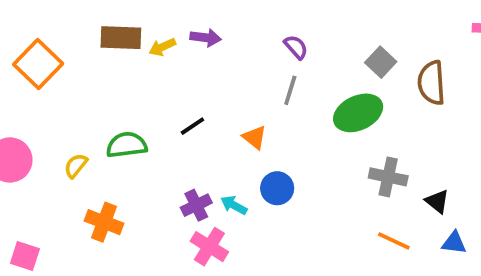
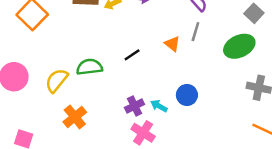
orange triangle: (255, 137) -> (172, 44), moved
yellow semicircle: (76, 166) -> (57, 80), size x1.5
orange cross: (104, 222) -> (75, 117), turned 30

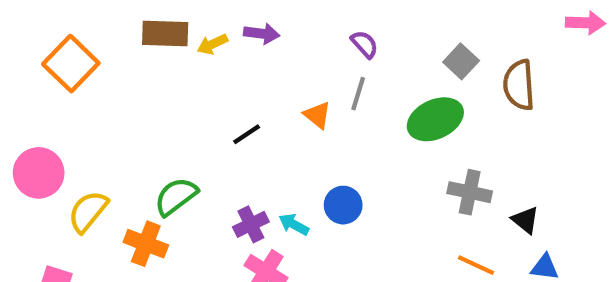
green semicircle: (89, 67) -> (176, 196), moved, turned -30
yellow semicircle: (57, 80) -> (88, 211), moved
orange cross: (75, 117) -> (146, 244), turned -30

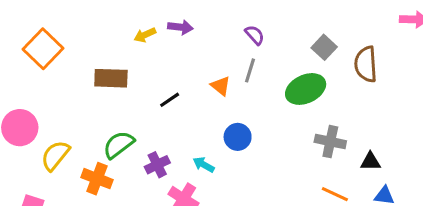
brown rectangle: (165, 33) -> (111, 78), moved
blue circle: (343, 205) -> (238, 137), moved
black triangle: (525, 220) -> (370, 162), turned -40
purple cross: (251, 224) -> (157, 165), moved

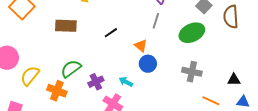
orange triangle: (221, 86) -> (141, 46), moved
black line: (170, 100) -> (111, 33), moved
gray cross: (330, 142) -> (192, 72), moved

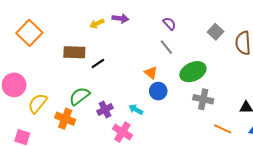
gray line: (156, 21) -> (166, 47), turned -56
black line: (111, 33) -> (98, 63), moved
green ellipse: (192, 33) -> (193, 72), moved

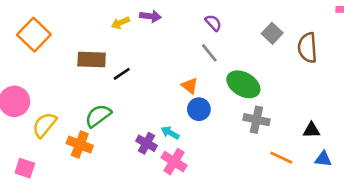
green ellipse: (193, 72) -> (243, 84), turned 55
purple cross: (105, 109) -> (147, 143), moved, turned -35
pink cross: (122, 132) -> (174, 162), moved

